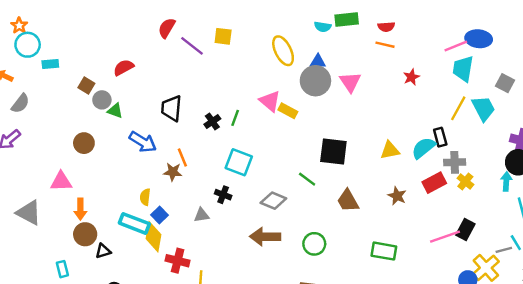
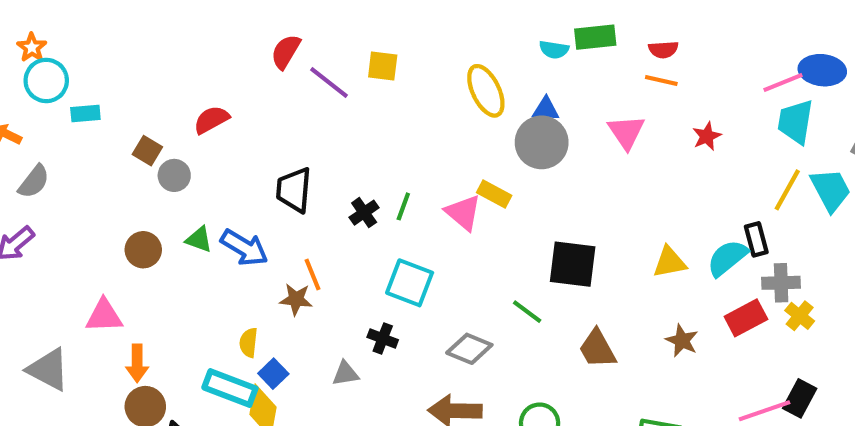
pink triangle: (350, 82) -> (626, 132), moved
pink triangle: (270, 101) -> (463, 213), moved
green triangle: (115, 111) -> (199, 239), moved

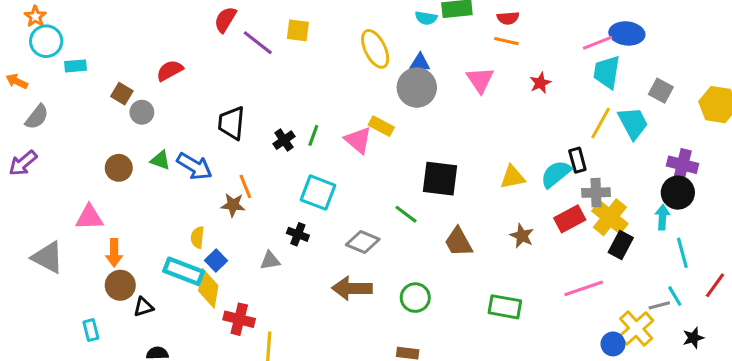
yellow cross: (800, 316) -> (610, 217), size x1.6
black rectangle: (800, 398) -> (621, 245), moved

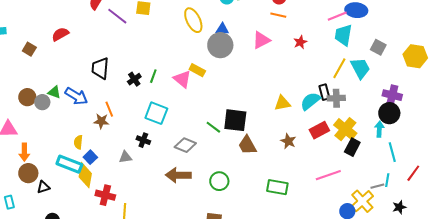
pink triangle: (480, 80) -> (261, 40), turned 36
gray circle: (142, 112) -> (42, 102), moved
black square: (440, 179) -> (235, 120), moved
gray cross: (596, 193) -> (336, 98), moved
cyan line: (675, 296) -> (387, 180), turned 40

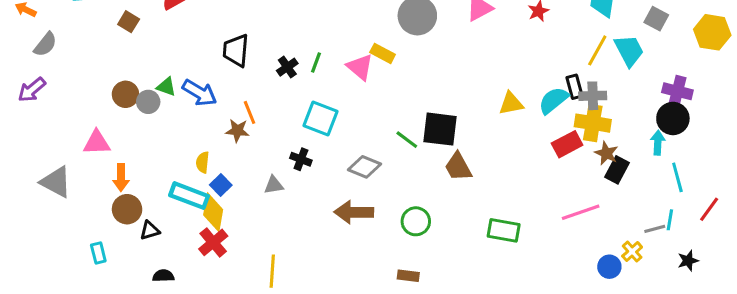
yellow cross: (345, 129) -> (593, 123), moved, turned -30
brown star: (288, 141) -> (606, 153), moved
red cross: (105, 195) -> (213, 242), moved, turned 36
yellow cross: (362, 201) -> (632, 252), size x0.6

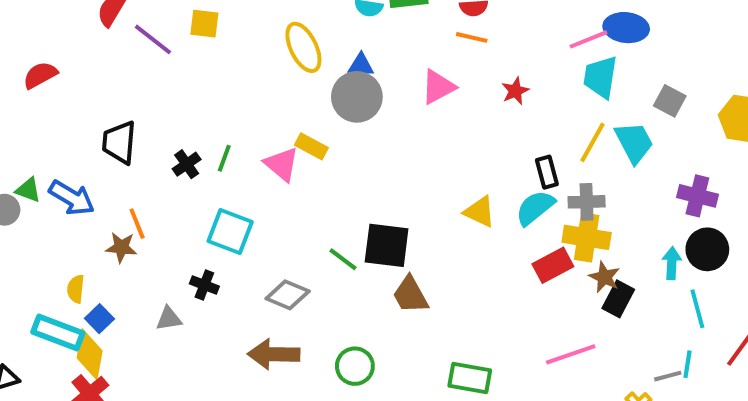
black rectangle: (575, 87) -> (547, 172), moved
yellow triangle: (511, 103) -> (480, 212), turned 36
black circle: (673, 118) -> (707, 249), moved

